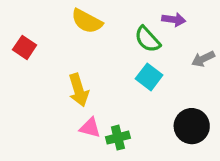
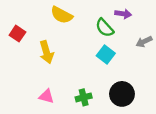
yellow arrow: (79, 90) -> (46, 52), moved
black circle: (192, 126) -> (122, 94), moved
pink triangle: (90, 128) -> (46, 96), moved

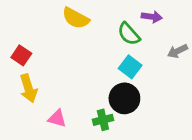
red square: (17, 34) -> (21, 55), moved
yellow arrow: (46, 52) -> (28, 88), moved
black circle: (122, 94) -> (124, 98), moved

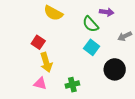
red square: (21, 55) -> (38, 42), moved
yellow arrow: (28, 88) -> (46, 62), moved
black circle: (124, 98) -> (115, 69), moved

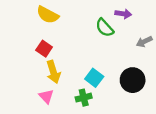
yellow semicircle: (53, 13) -> (48, 15), moved
cyan square: (92, 47) -> (94, 78), moved
pink triangle: (40, 84) -> (46, 96), turned 32

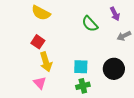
purple arrow: (123, 14) -> (115, 14), moved, turned 56
cyan square: (94, 78) -> (81, 67), turned -35
green cross: (84, 98) -> (83, 86), moved

